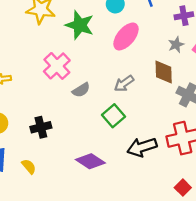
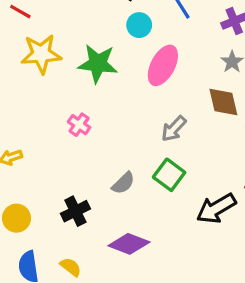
pink cross: (57, 66) -> (79, 125), size x0.6
gray semicircle: (81, 90) -> (123, 183), moved
purple diamond: (90, 161) -> (129, 244), moved

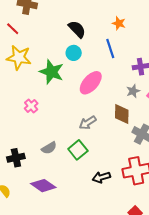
cyan circle: (139, 25) -> (74, 53), moved
black arrow: (216, 208) -> (101, 177), size x0.7

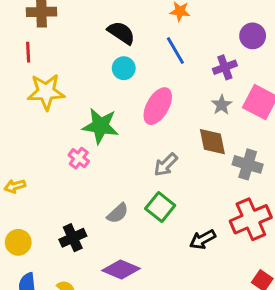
red line: (13, 29) -> (28, 52), turned 56
green star: (52, 72) -> (100, 126), moved

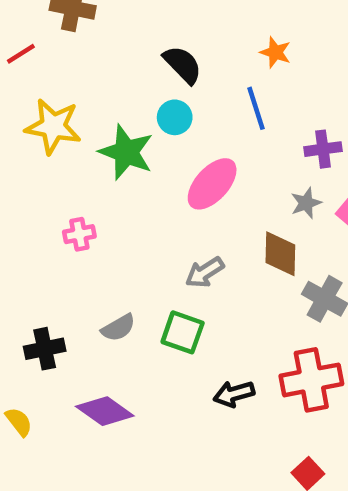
red line: (28, 52) -> (21, 54), moved, turned 48
green star: (100, 126) -> (126, 152), moved
pink cross: (79, 158) -> (79, 234), turned 30
green square: (160, 207) -> (183, 332), turned -32

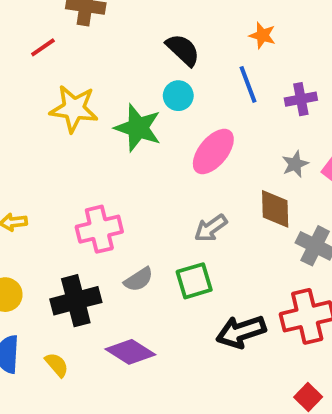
purple cross: (323, 149) -> (301, 99), moved
pink cross: (79, 234) -> (99, 229), moved, size x1.6
green square: (183, 332) -> (194, 281), turned -33
black cross: (45, 349) -> (76, 301), size x1.4
black arrow: (234, 394) -> (241, 332), size x1.4

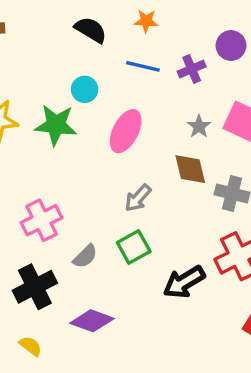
black semicircle: (183, 50) -> (91, 30), moved
blue line: (248, 84) -> (143, 66), turned -44

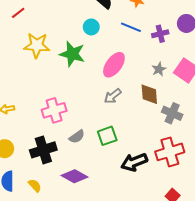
cyan circle: (85, 89) -> (91, 27), moved
gray arrow: (138, 198) -> (113, 96), moved

